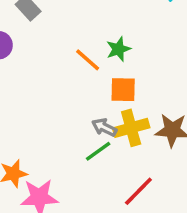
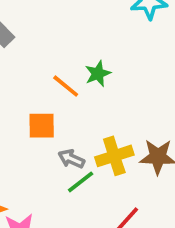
orange square: (123, 90) -> (42, 126), moved
gray arrow: (104, 127) -> (71, 159), moved

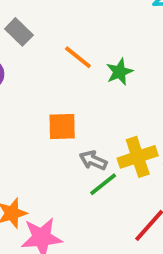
orange line: (66, 86) -> (78, 57), moved

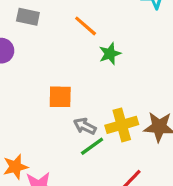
gray rectangle: (19, 32) -> (28, 17), turned -35
orange line: (78, 57) -> (86, 26), moved

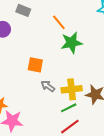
green star: (110, 54) -> (72, 43), size x1.5
green line: (92, 146) -> (69, 108), moved

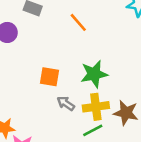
green star: (72, 43) -> (94, 74), moved

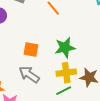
gray arrow: (66, 103) -> (29, 74), moved, size x1.5

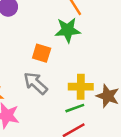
green star: (65, 48) -> (68, 30), moved

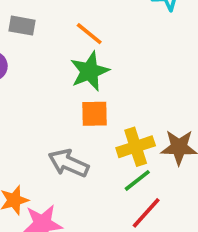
orange square: (42, 53) -> (95, 114), moved

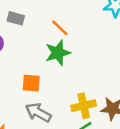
orange square: (95, 114) -> (31, 83), moved

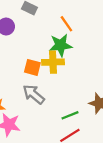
yellow cross: (84, 106) -> (53, 62), moved

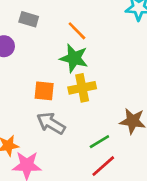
green star: (61, 45) -> (74, 58), turned 30
yellow cross: (53, 62) -> (82, 88), moved

